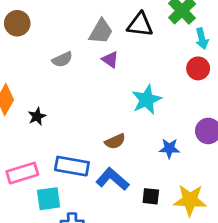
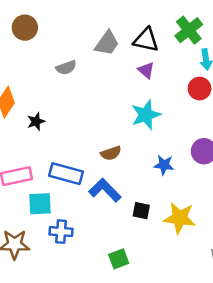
purple triangle: (110, 59) -> (146, 70), moved

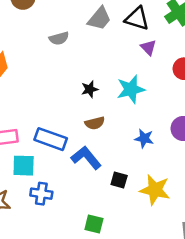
purple triangle: (146, 70) -> (148, 48), moved
black star: (36, 121) -> (90, 89), moved
green square: (119, 259) -> (94, 224), turned 30

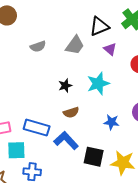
black triangle: (137, 18) -> (99, 26), turned -35
gray trapezoid: (99, 19) -> (75, 45), moved
black square: (119, 180) -> (94, 157), size x1.5

